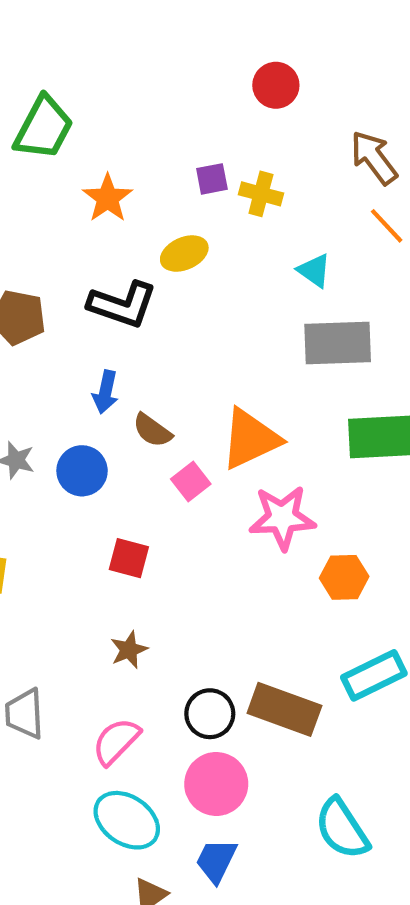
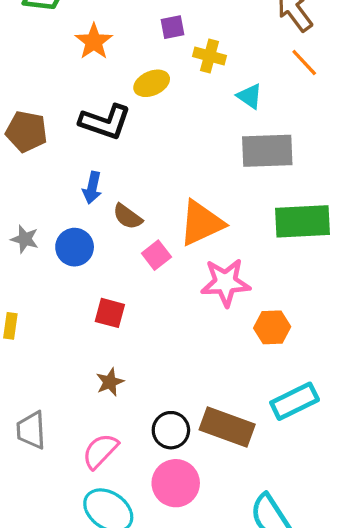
yellow cross: (261, 194) -> (209, 56), moved

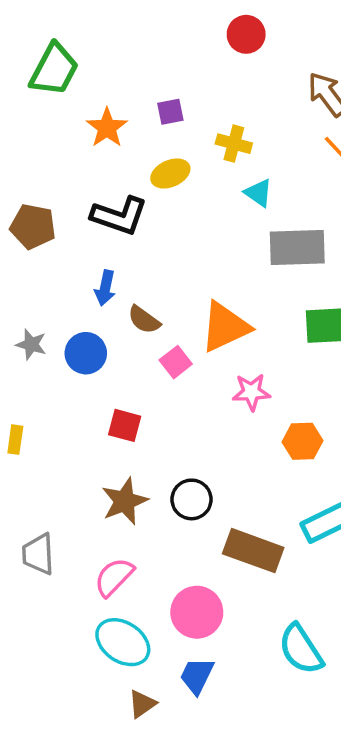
purple square: (173, 27) -> (170, 112), moved
cyan triangle: (250, 96) -> (258, 193), moved
pink star: (225, 282) -> (251, 392), size x0.7
brown star: (110, 382) -> (125, 501), size x1.5
black circle: (171, 430) -> (192, 499), moved

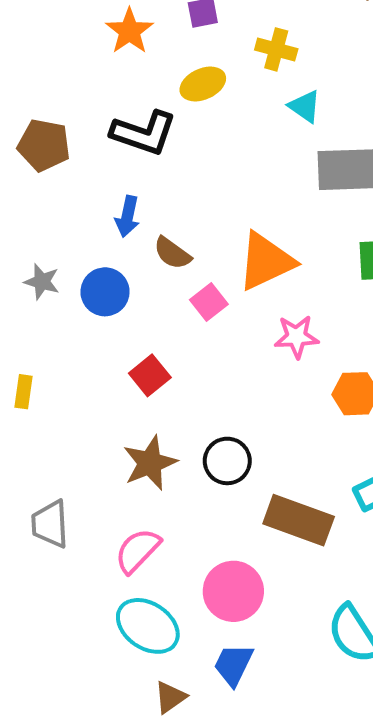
red square: (125, 425) -> (150, 375), turned 36

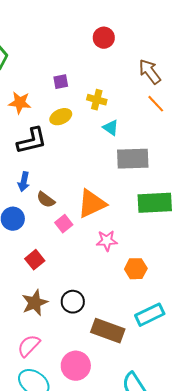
orange star: (129, 31) -> (20, 103), moved, turned -30
black L-shape: (144, 133) -> (32, 141), turned -32

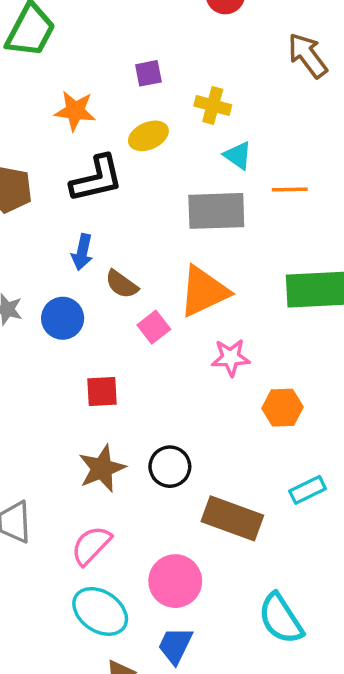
orange line: (156, 104) -> (290, 189), moved, turned -48
gray rectangle: (133, 159) -> (216, 211), moved
red square: (35, 260) -> (102, 392), turned 36
cyan rectangle: (150, 315) -> (308, 490), size x0.7

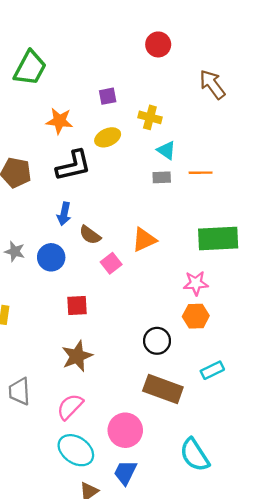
gray rectangle: (216, 211) -> (162, 177), moved, size x0.5
orange triangle: (204, 291) -> (144, 240), size x0.7
pink star: (231, 358) -> (196, 283), moved
black circle: (170, 467) -> (157, 341), moved

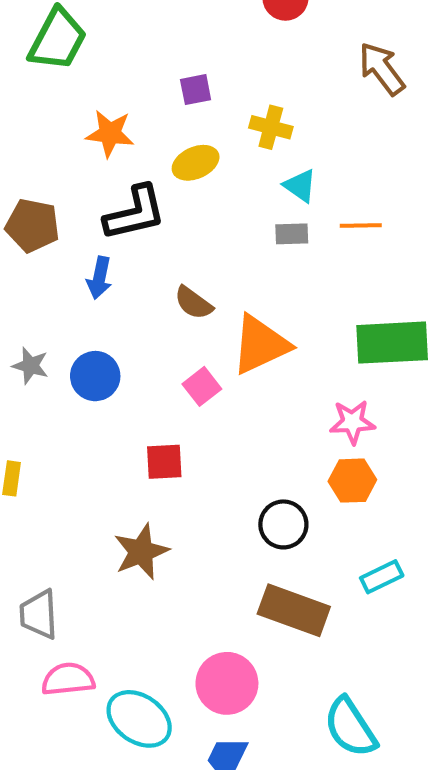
blue arrow: (64, 214) -> (99, 278), moved
brown semicircle: (90, 235) -> (193, 303), moved
orange triangle: (144, 240) -> (260, 345), size x1.4
red square: (77, 306) -> (164, 462), moved
pink semicircle: (70, 407) -> (68, 679), moved, turned 40

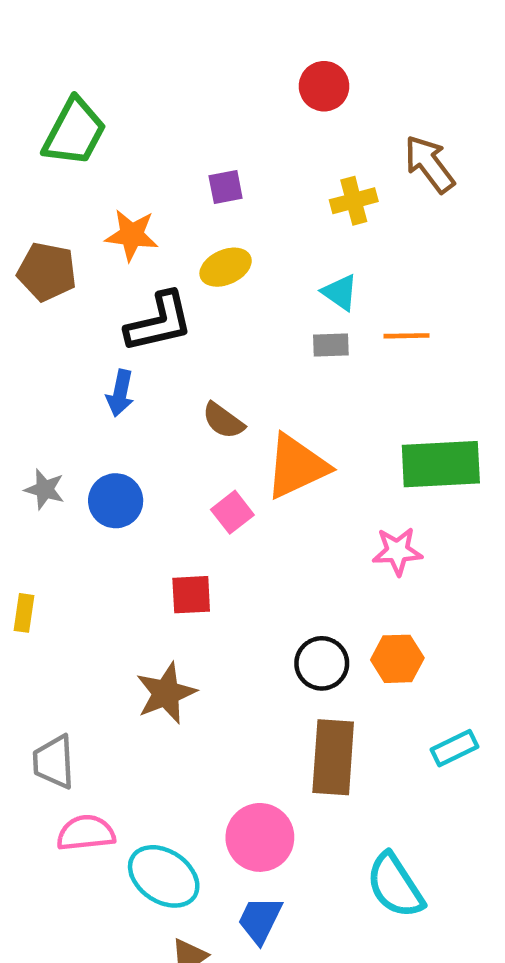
yellow cross: (271, 127) -> (354, 201), moved, turned -30
brown pentagon: (32, 225) -> (47, 272), moved
orange hexagon: (352, 481) -> (397, 659), moved
cyan rectangle: (382, 577) -> (455, 748), moved
brown rectangle: (294, 610) -> (333, 757), turned 74

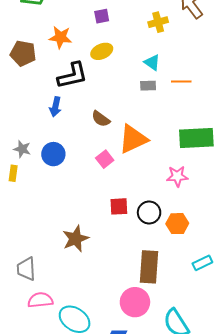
red square: (191, 595) -> (119, 206), moved
yellow rectangle: (24, 613) -> (13, 173), moved
black circle: (322, 663) -> (149, 212), moved
pink circle: (260, 837) -> (135, 302), moved

